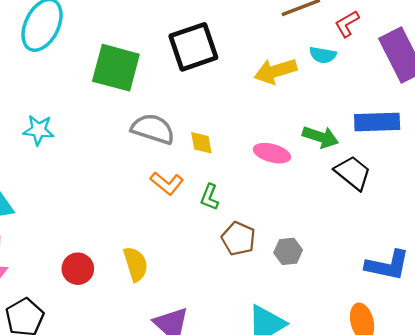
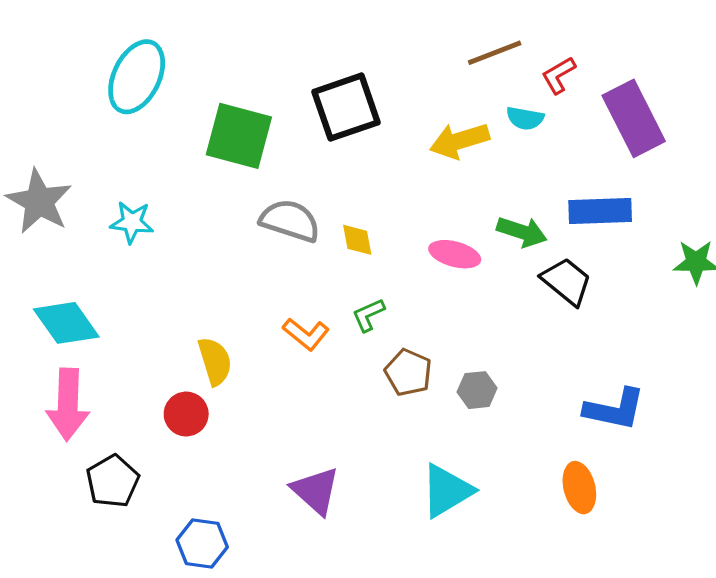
orange L-shape: (167, 183) -> (306, 334), moved
green L-shape: (210, 197) -> (368, 315), turned 44
yellow semicircle: (136, 264) -> (215, 361), moved

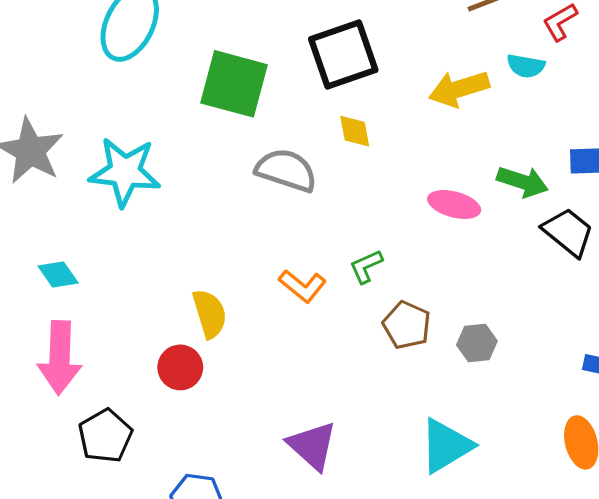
cyan star: (132, 222) -> (125, 172), size x1.6
yellow diamond: (357, 240) -> (355, 131), moved
cyan diamond: (66, 323) -> (58, 275), size x0.6

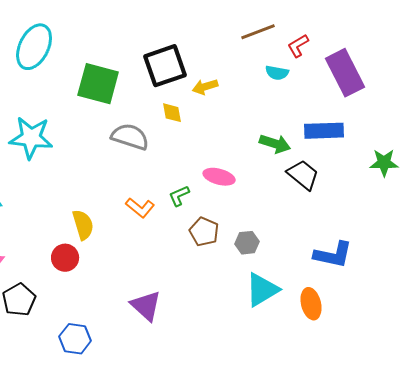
yellow arrow: (459, 89) -> (205, 87), moved, size x0.7
pink ellipse: (454, 204) -> (219, 177), moved
cyan triangle: (446, 446) -> (262, 290), moved

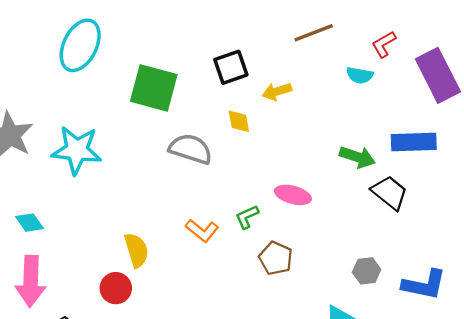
brown line: (258, 32) -> (314, 33), moved
black square: (165, 66) -> (231, 67), size x0.7
gray hexagon: (247, 243) -> (367, 271), moved

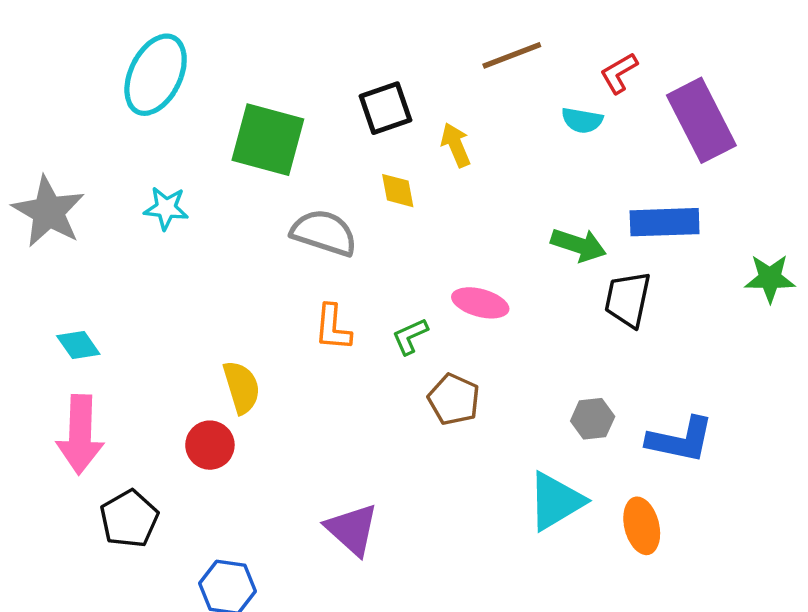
yellow arrow: (277, 91) -> (456, 145), turned 84
cyan star: (77, 150) -> (166, 208), moved, size x0.6
black trapezoid: (390, 193) -> (628, 299), turned -117
orange L-shape: (202, 231) -> (333, 327), moved, turned 56

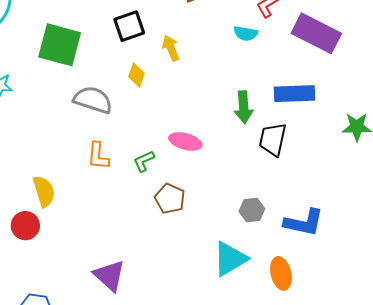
purple rectangle: (701, 120) -> (316, 33), turned -36
yellow diamond: (398, 191) -> (137, 75), turned 30
green arrow: (579, 245) -> (244, 107), turned 68

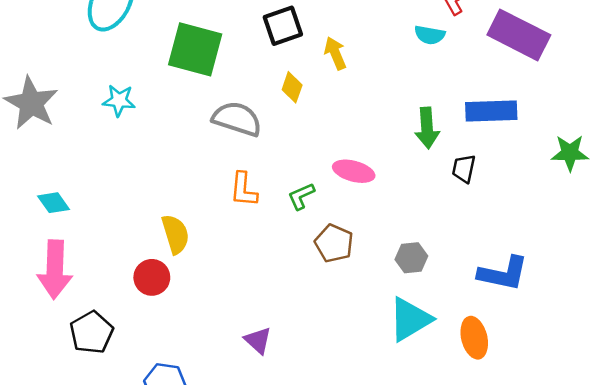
black trapezoid: (273, 139) -> (464, 169), size x0.7
gray hexagon: (252, 210) -> (411, 258), moved
purple triangle: (110, 275) -> (258, 340), size x0.7

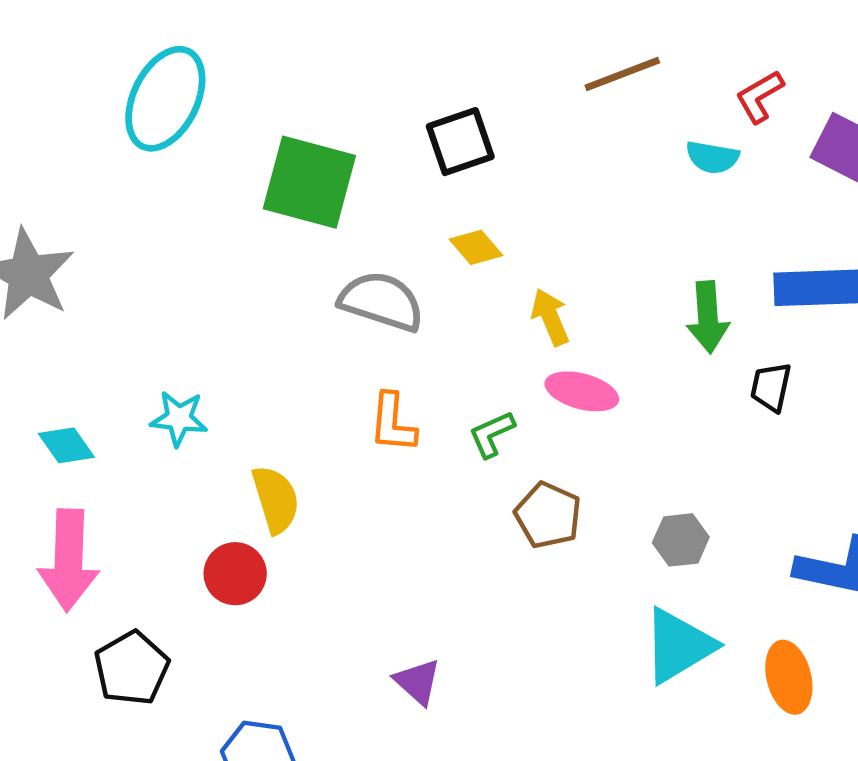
yellow arrow: (335, 53) -> (550, 317), moved
yellow diamond: (292, 87) -> (476, 247), turned -60
cyan star: (119, 100) -> (179, 418), moved

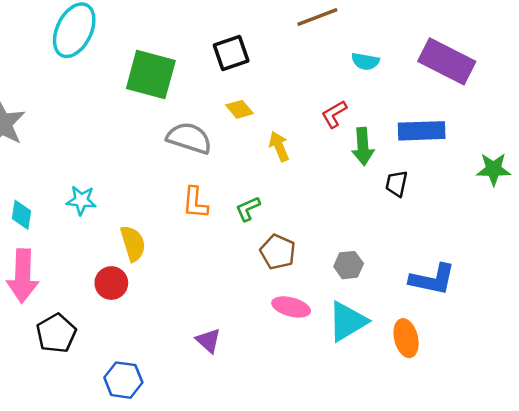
red L-shape: (760, 97) -> (334, 114), moved
pink ellipse: (582, 391) -> (291, 307), moved
cyan diamond: (66, 445) -> (21, 215), turned 44

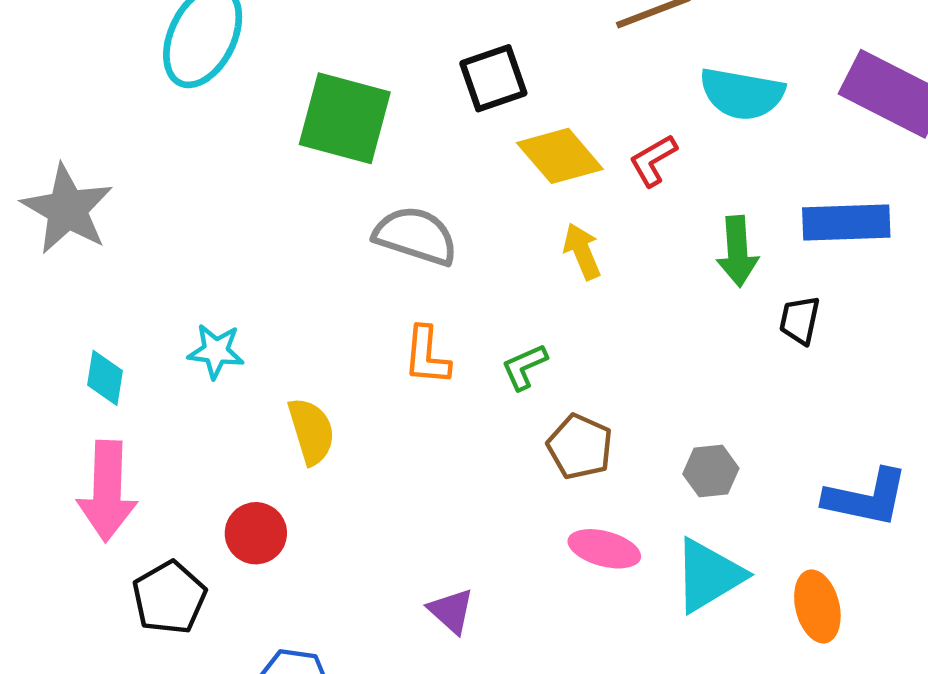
cyan semicircle: (365, 61) -> (742, 94), size x1.6
yellow diamond: (240, 109) -> (560, 156), moved, size x1.6
red L-shape: (334, 114) -> (653, 160), moved
red circle: (111, 283) -> (256, 533), moved

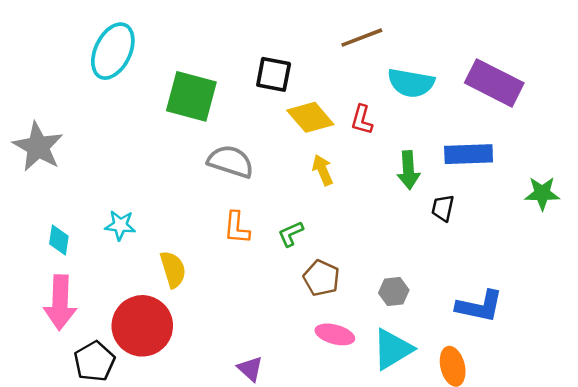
black square: (493, 78) -> (274, 74), turned 30
red L-shape: (653, 160) -> (362, 120), turned -44
red circle: (256, 533) -> (142, 326), size x1.8

